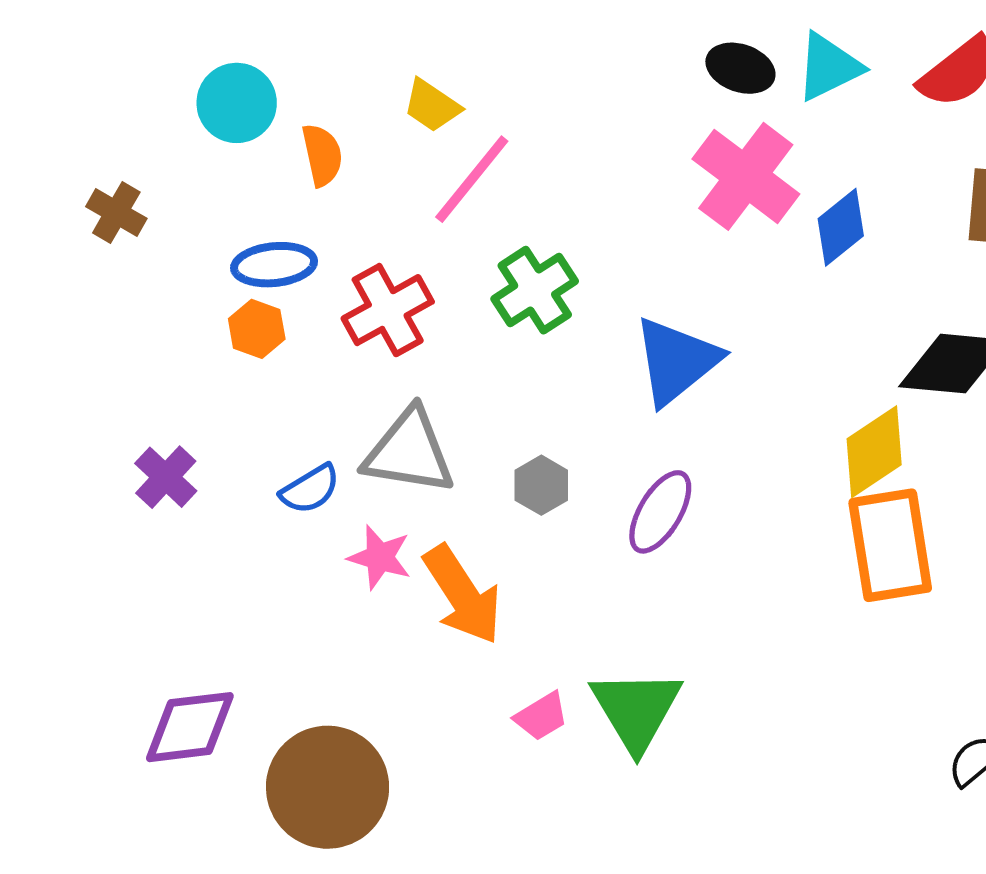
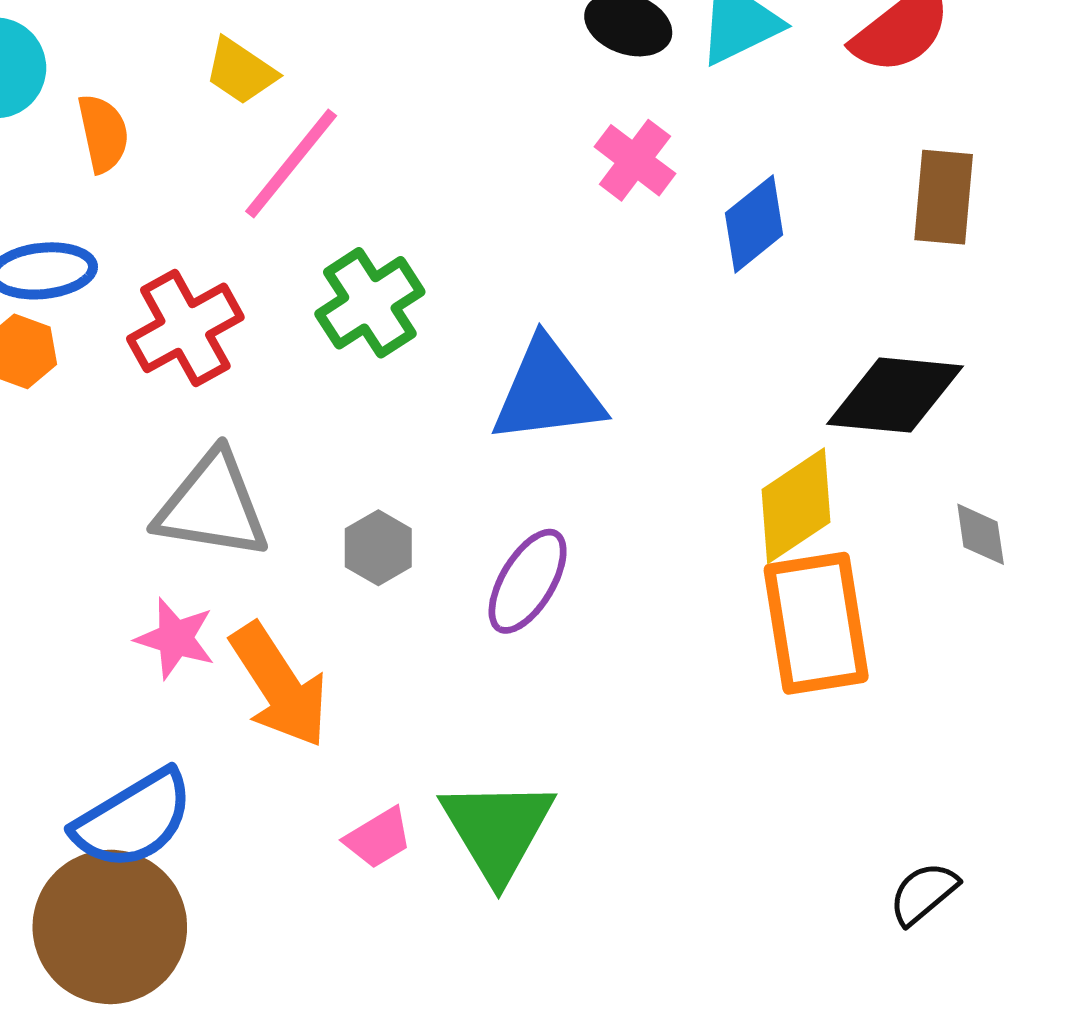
pink cross: (746, 176) -> (635, 160), size x0.6
blue triangle: (676, 361) -> (548, 392), turned 32
blue semicircle: (310, 489) -> (133, 820), moved, size x1.6

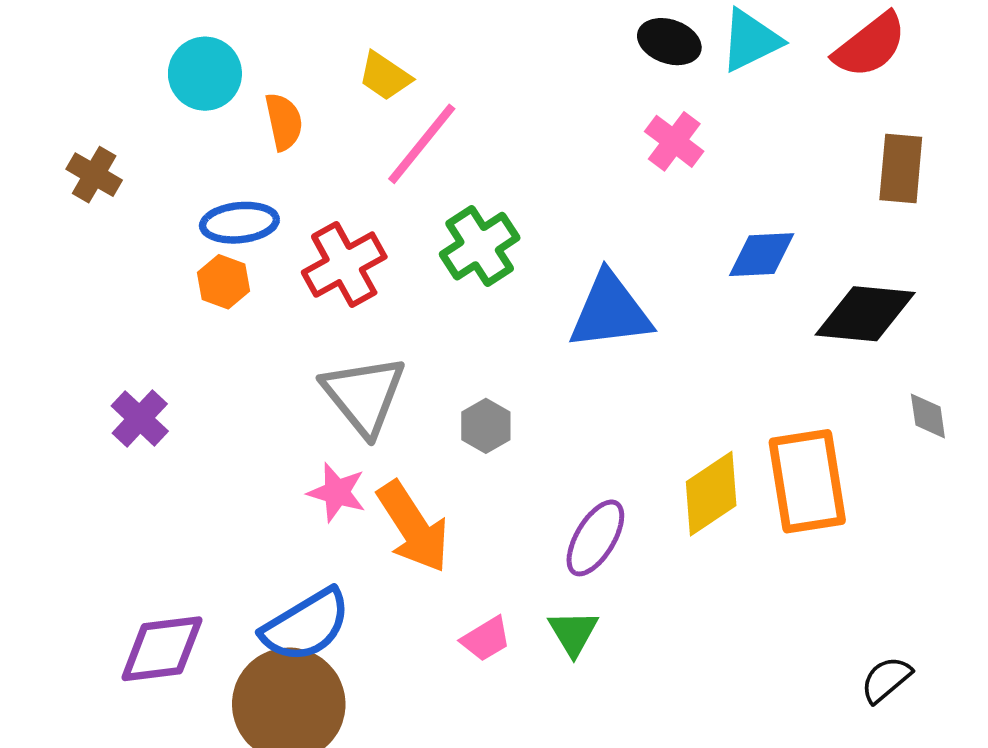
blue diamond: (754, 224) -> (762, 255), moved, turned 36
gray triangle: (212, 506) -> (364, 395), turned 42
yellow diamond: (796, 506) -> (711, 494), moved
purple ellipse: (528, 581) -> (595, 538), moved
green triangle: (497, 830) -> (573, 633), size x0.6

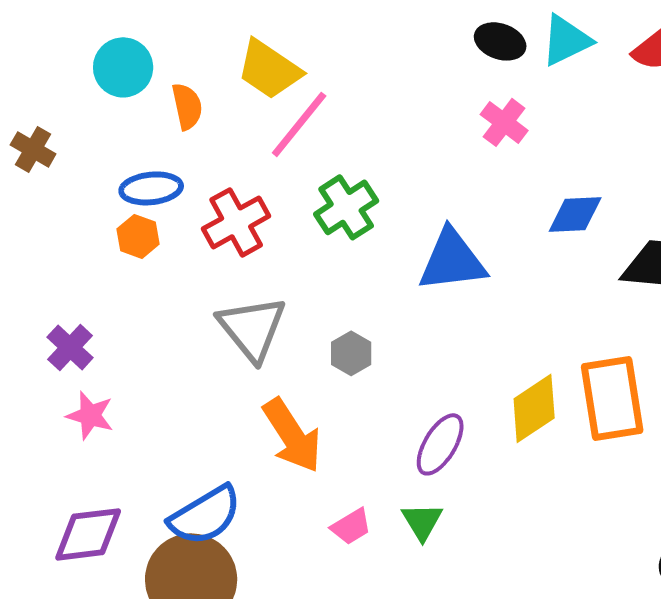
yellow trapezoid: (385, 76) -> (269, 69), size x1.5
pink star: (337, 492) -> (90, 415), moved

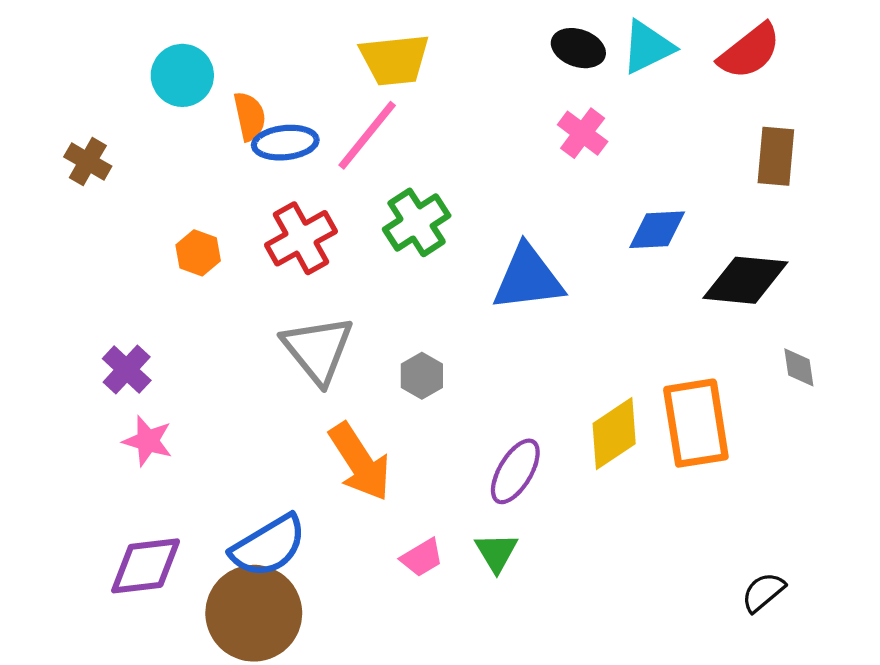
yellow trapezoid: (269, 69) -> (395, 60), moved, turned -40
blue ellipse: (151, 188) -> (285, 143), moved

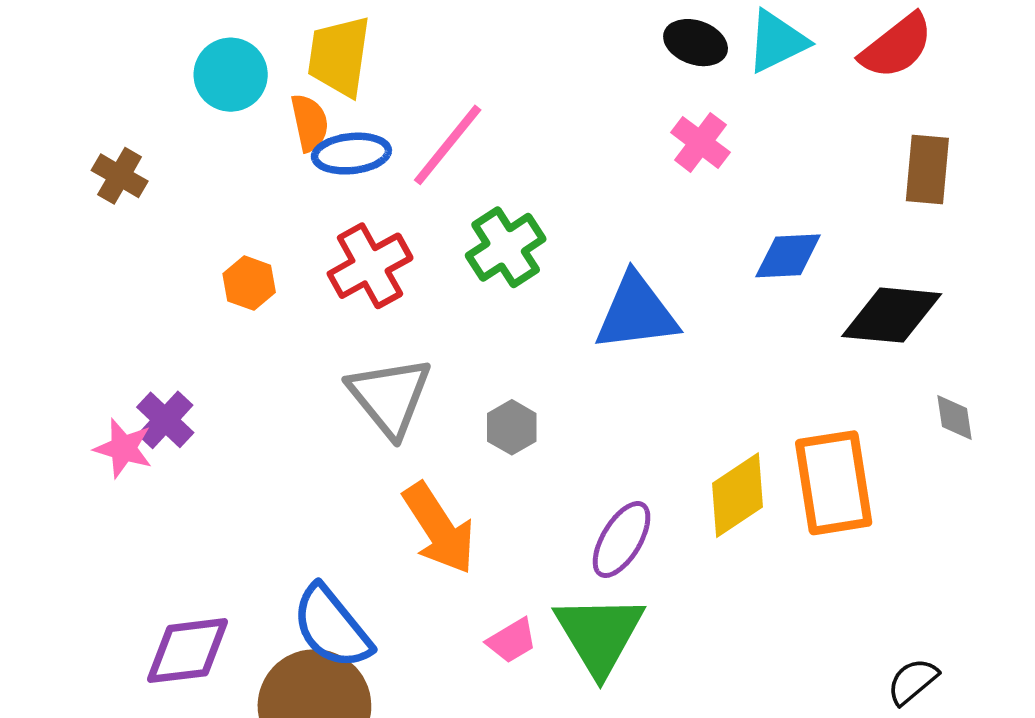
yellow trapezoid: (395, 60) -> (339, 56), moved, turned 104
pink star: (148, 441) -> (123, 448), moved
blue semicircle: (268, 546) -> (332, 627), turned 82
green triangle: (496, 552) -> (599, 634), size x1.8

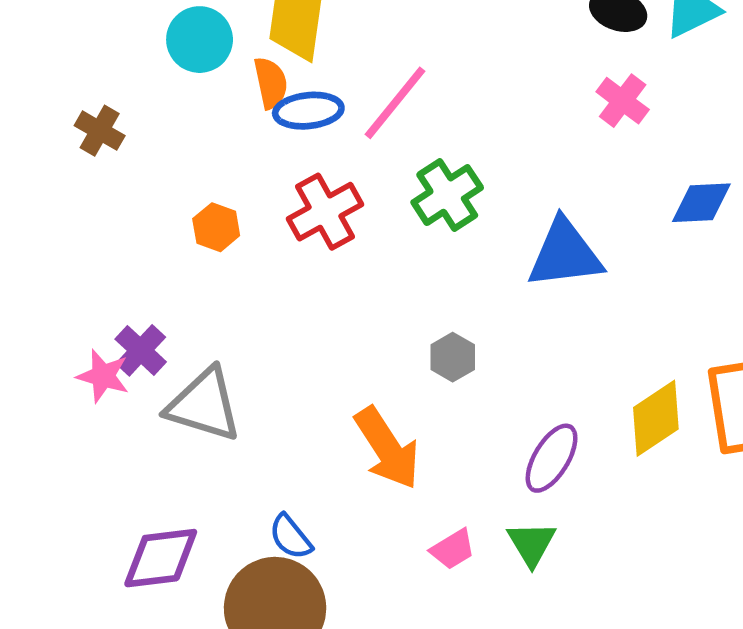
gray triangle: (390, 396) -> (204, 405), moved, turned -34
blue semicircle: (332, 627) -> (291, 537), size x0.6
green triangle: (599, 634) -> (532, 544), size x0.6

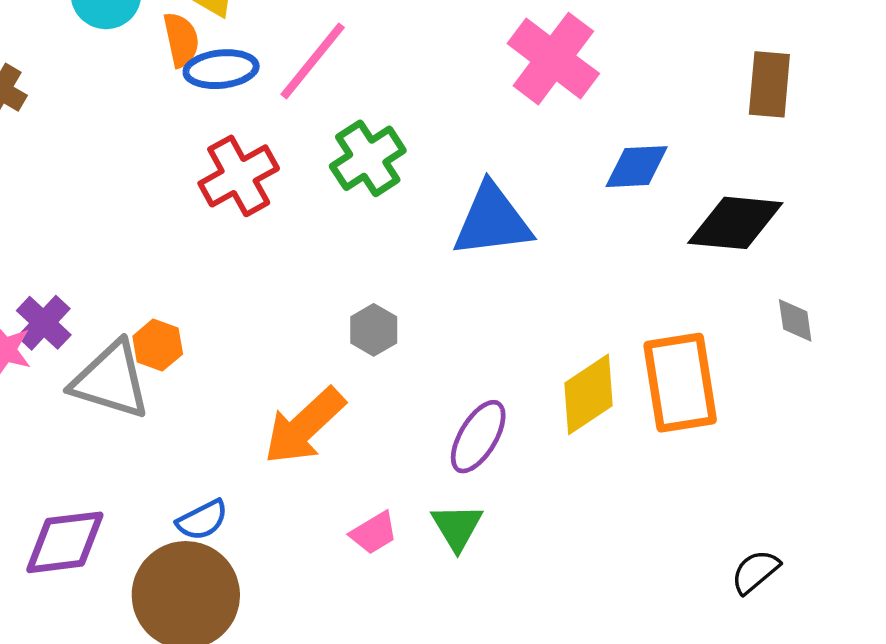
pink cross: (623, 101) -> (553, 59), size x1.6
orange hexagon: (216, 227) -> (158, 345), moved
orange arrow: (387, 448) -> (304, 426), turned 80
blue semicircle: (291, 537) -> (202, 520), turned -78

